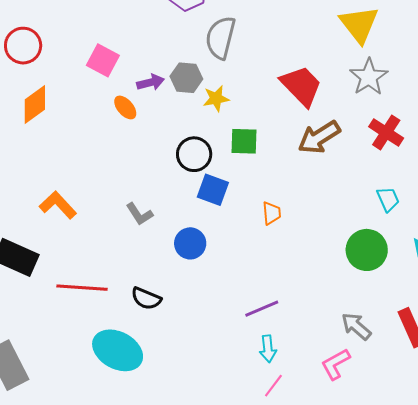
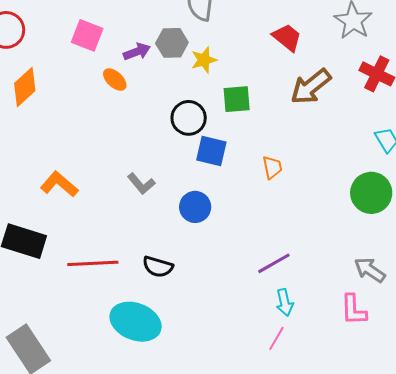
red trapezoid: (301, 86) -> (287, 37), size x0.7
pink L-shape: (336, 364) -> (354, 310), turned -56
pink line: (273, 386) -> (276, 338), moved

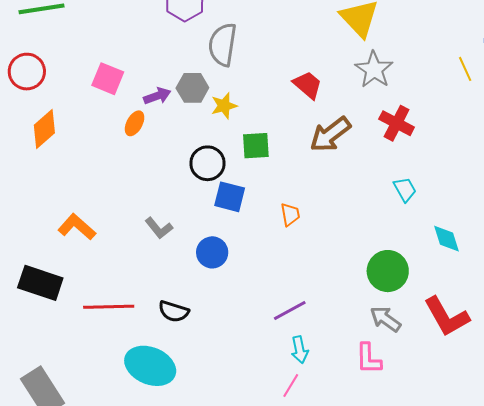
orange ellipse: (115, 80) -> (135, 123), turned 75
green circle: (371, 193) -> (388, 271), moved

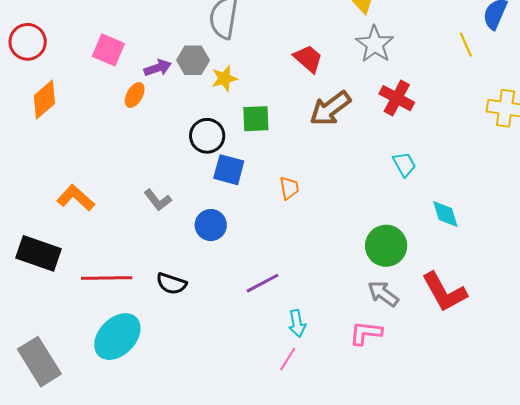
purple line: (290, 310) -> (263, 283), moved
pink L-shape: (368, 359) -> (366, 333), turned 96
cyan ellipse: (150, 366) -> (117, 337), moved, turned -69

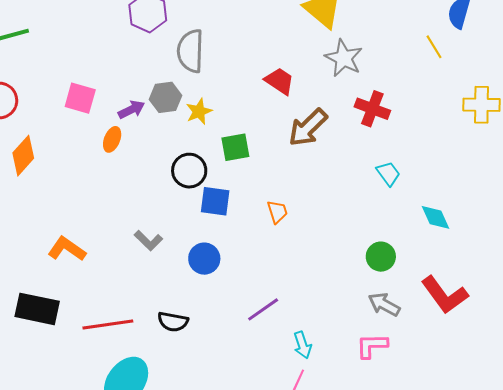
green circle: (386, 246) -> (381, 257), size x0.7

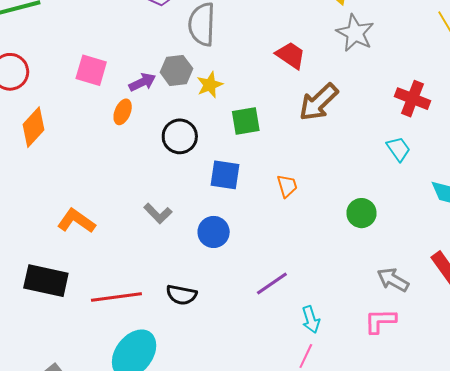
red cross: (372, 109) -> (412, 99), moved
black circle: (189, 171) -> (180, 136), moved
green circle: (381, 257) -> (362, 213), moved

